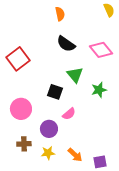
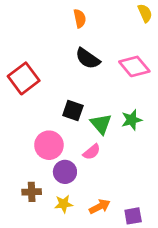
green triangle: (75, 75) -> (101, 124), moved
black square: (55, 92) -> (73, 110), moved
pink circle: (21, 109) -> (49, 145), moved
orange arrow: (75, 155) -> (100, 207), turned -70

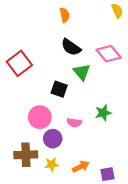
green star: (132, 120) -> (103, 113), moved
green triangle: (101, 124) -> (82, 72), moved
pink semicircle: (92, 152) -> (74, 123), turned 48
brown cross: (32, 192) -> (26, 155), size x1.5

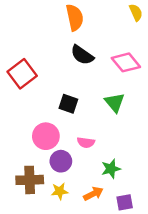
orange semicircle: (65, 15) -> (75, 17), size x1.5
green triangle: (82, 72) -> (115, 102), moved
green star: (103, 113) -> (111, 169), moved

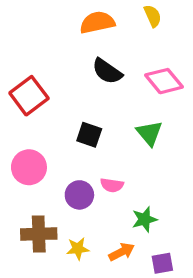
yellow semicircle: (136, 12) -> (153, 16), moved
orange semicircle: (75, 17) -> (97, 22), turned -90
pink circle: (46, 136) -> (29, 167), moved
purple circle: (61, 161) -> (79, 195), moved

